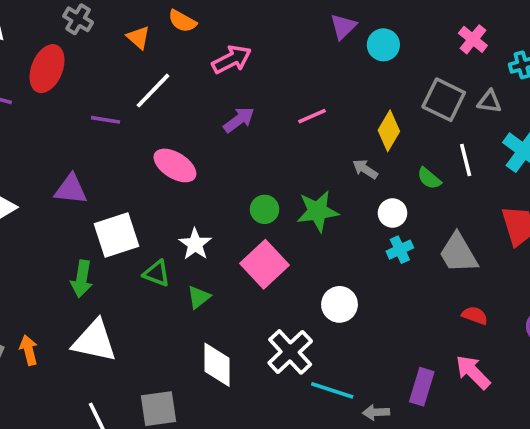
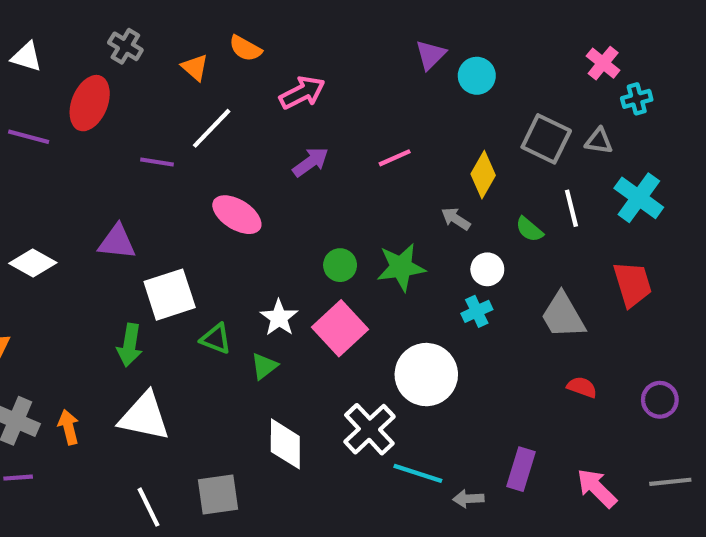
pink cross: (473, 39) -> (603, 63), moved
white star: (195, 244) -> (279, 318), moved
cyan cross: (400, 250) -> (477, 311), moved
white circle: (339, 304) -> (426, 375), size x1.5
pink arrow: (473, 372) -> (597, 488), moved

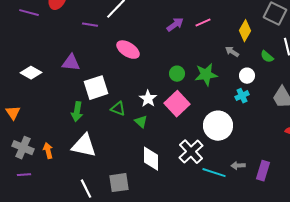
purple arrow: (311, 162) -> (175, 25), moved
green triangle: (264, 366) -> (141, 122), turned -40
gray arrow: (468, 499) -> (238, 166), moved

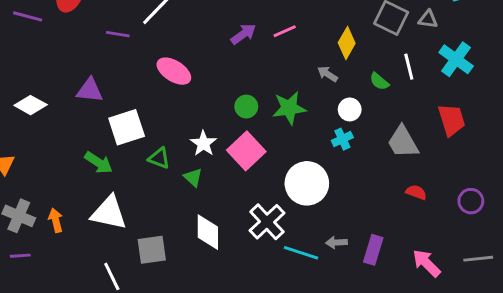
green arrow: (77, 112) -> (99, 163), turned -66
gray square: (119, 183) -> (152, 250), moved

